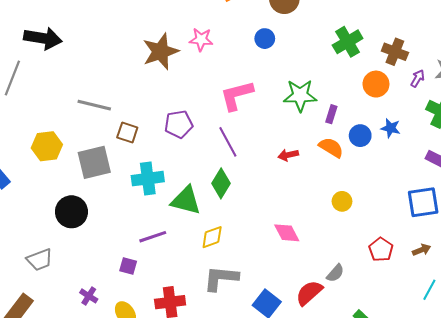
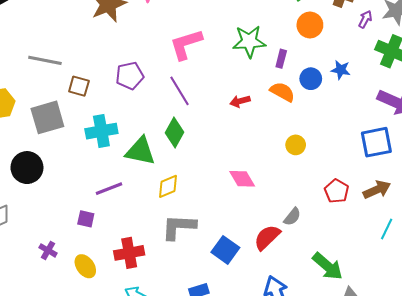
orange circle: (376, 84) -> (310, 25), moved
brown arrow: (421, 250) -> (377, 190), size x1.5

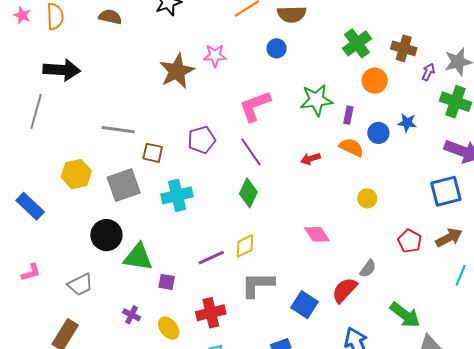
green triangle: (140, 151) -> (138, 257), moved
purple line: (109, 189) -> (211, 258), moved

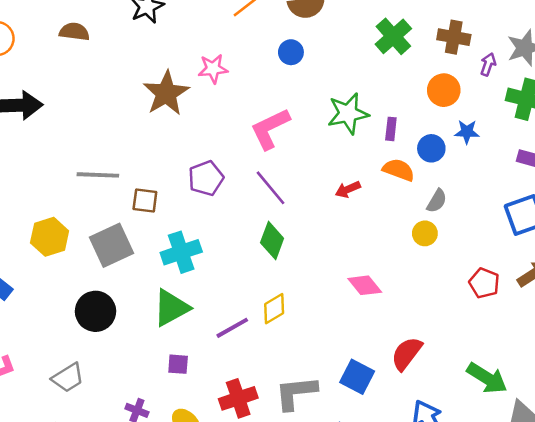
orange circle: (375, 81) -> (444, 90), moved
green triangle: (138, 257) -> (171, 308), moved, turned -32
gray semicircle: (368, 269) -> (437, 201), moved
gray L-shape: (258, 285) -> (296, 393), moved

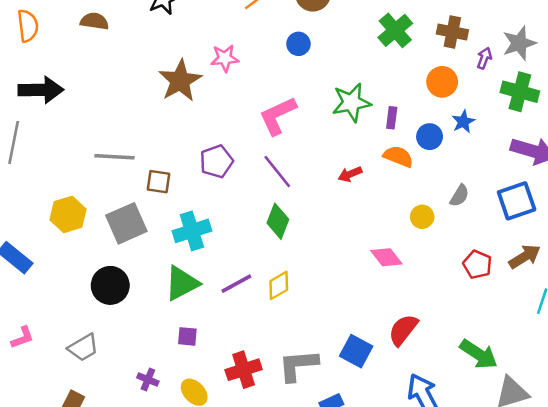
blue star: (467, 132) -> (463, 122), turned -30
gray semicircle: (437, 201) -> (459, 196), moved
pink diamond: (365, 285) -> (386, 257), moved
purple line: (232, 328) -> (236, 284), moved

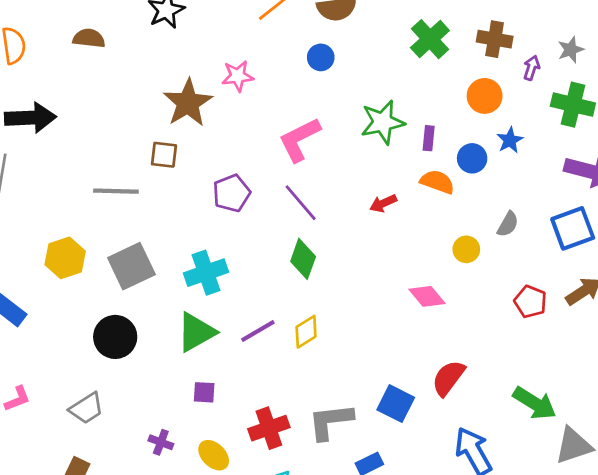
gray star: (519, 43) -> (571, 50), size x0.7
brown square: (159, 182) -> (164, 155), moved

